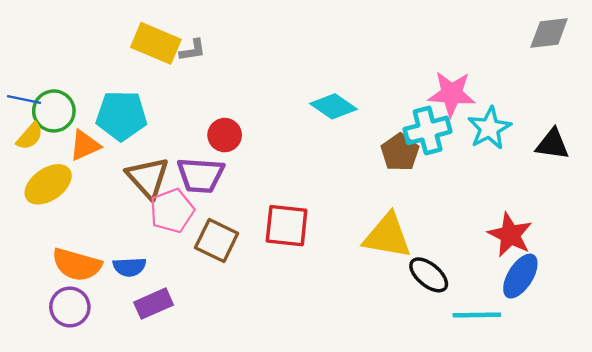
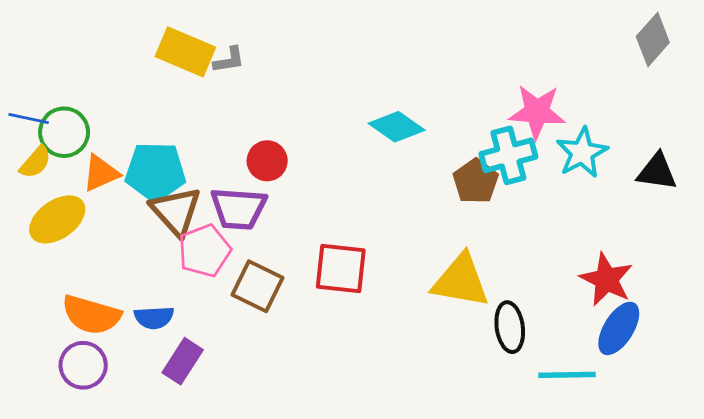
gray diamond: (549, 33) -> (653, 40), turned -42
cyan pentagon: (121, 116) -> (155, 172), moved
black ellipse: (429, 275) -> (510, 327), turned 42
purple rectangle: (154, 304) -> (183, 361), turned -33

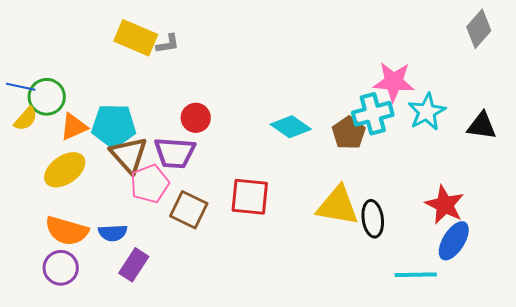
cyan diamond: (397, 127) -> (291, 127), moved
yellow ellipse: (57, 219) -> (65, 170), moved
black ellipse: (510, 327) -> (373, 219), moved

